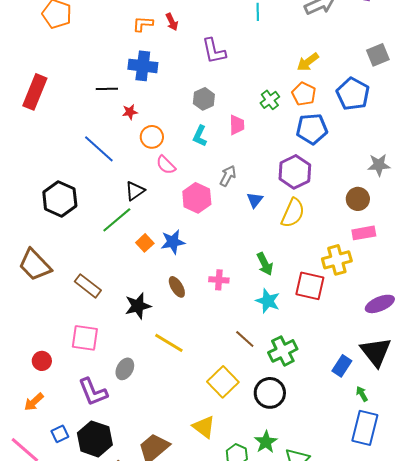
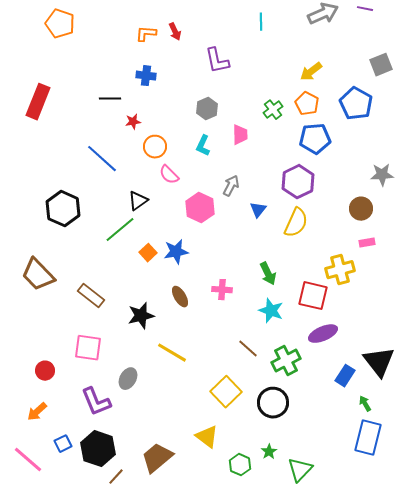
blue cross: (143, 66) -> (146, 76), size x0.7
pink rectangle: (364, 233) -> (367, 243), size x0.7
purple ellipse: (380, 304) -> (323, 334), moved
green star: (266, 442) -> (269, 452), size x0.7

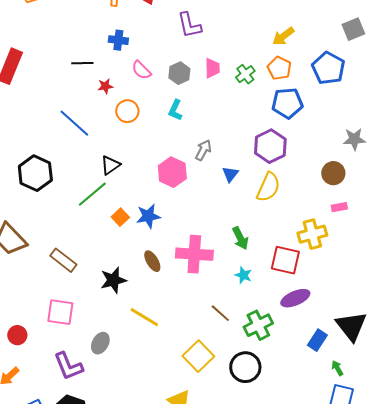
pink trapezoid: (240, 135) -> (212, 68), moved
pink semicircle: (169, 175) -> (141, 70), moved
pink cross: (222, 290) -> (194, 254), size x1.8
cyan star: (271, 311) -> (243, 275), size x0.7

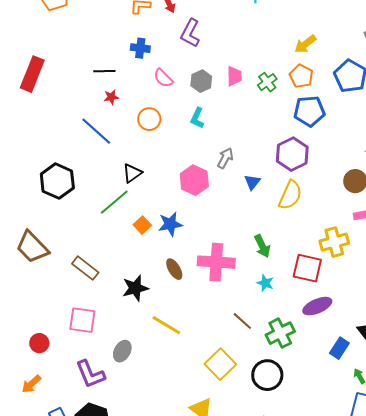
purple L-shape: (189, 25) -> (190, 33), moved, turned 40
red star: (105, 86) -> (111, 97), moved

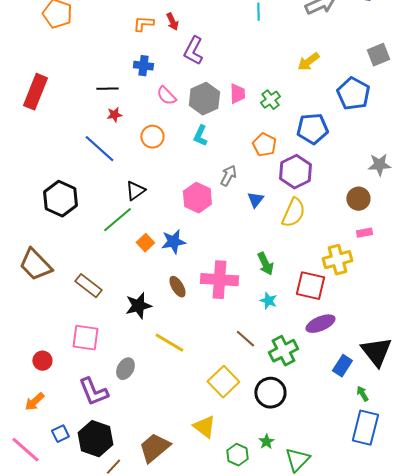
orange pentagon: (301, 76) -> (264, 145), moved
gray hexagon: (201, 81) -> (204, 99), size x1.4

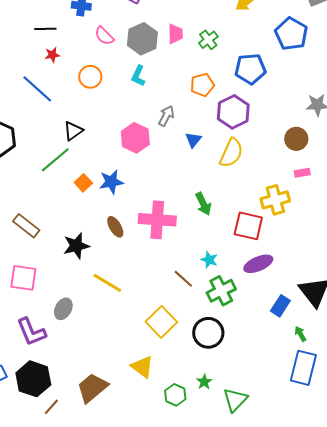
orange pentagon: (264, 145) -> (202, 85), turned 30
cyan star: (268, 301) -> (209, 260), moved

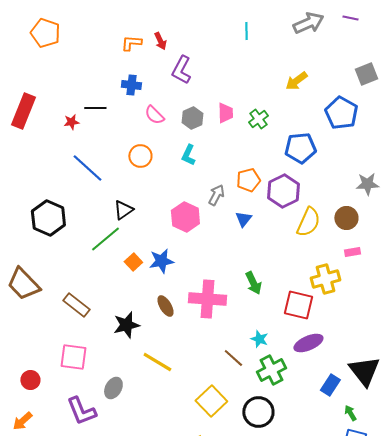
gray hexagon: (142, 39) -> (192, 118), size x0.7
red star: (52, 55) -> (71, 122), moved
orange pentagon: (202, 85) -> (248, 180), moved
yellow semicircle: (231, 153) -> (308, 222), moved

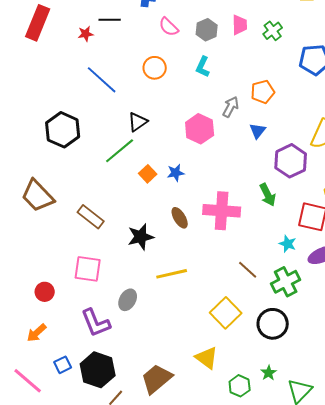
purple hexagon: (283, 191) -> (291, 161), moved
blue star: (161, 261) -> (176, 173), size x0.7
cyan star: (259, 339) -> (288, 244), moved
yellow line: (157, 362) -> (172, 274), turned -44

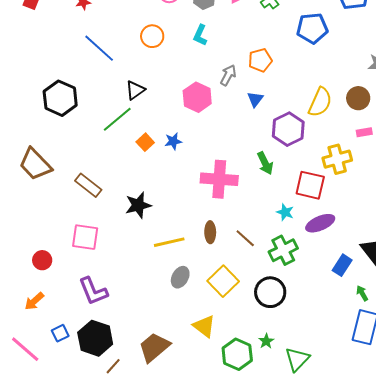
brown ellipse: (180, 218) -> (210, 232), moved, turned 30
gray ellipse: (128, 300) -> (180, 277), moved
green hexagon: (240, 386) -> (237, 354), size x1.4

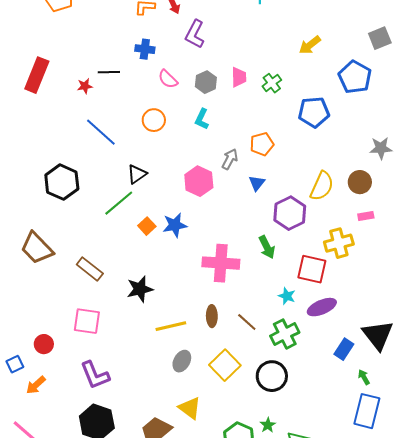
blue star: (173, 141) -> (175, 225), size x1.4
yellow triangle: (204, 326) -> (190, 408), moved
blue square: (60, 333) -> (15, 364), moved

